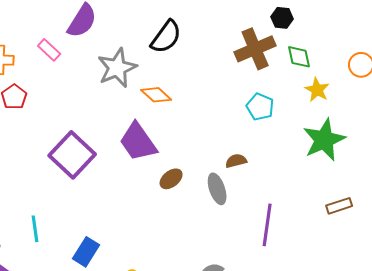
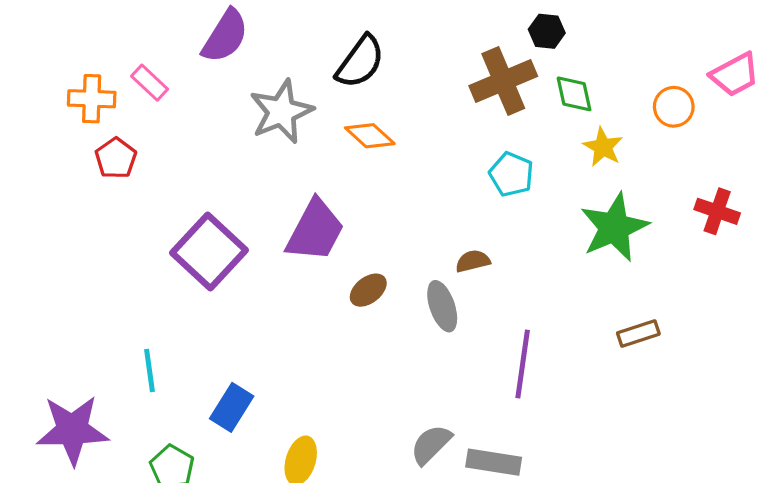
pink rectangle: (49, 50) -> (150, 83), moved
orange diamond: (156, 95) -> (370, 136), moved
purple trapezoid: (138, 142) -> (315, 231), turned -117

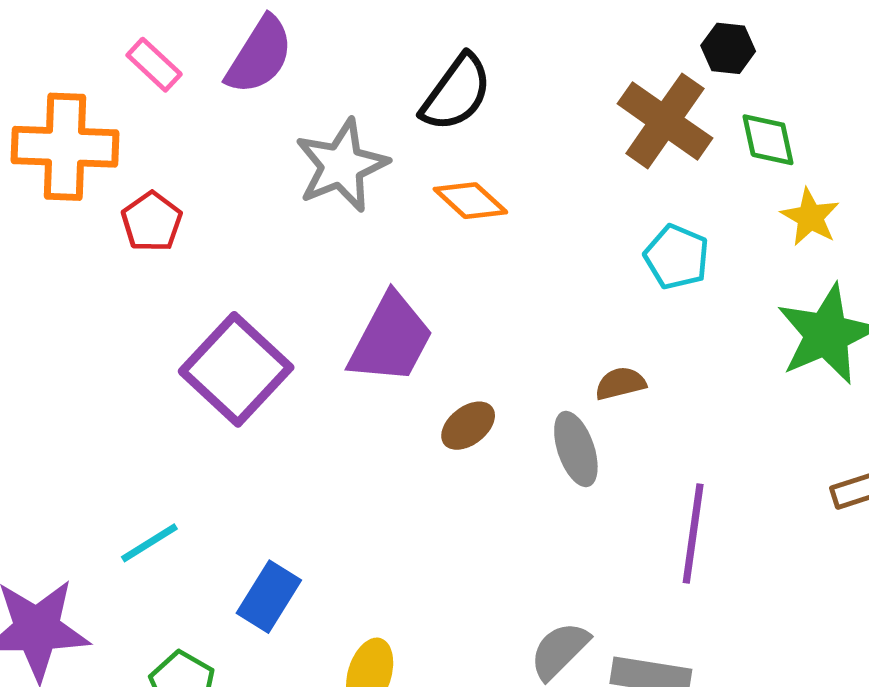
brown cross: (503, 81) -> (665, 121), turned -32
pink rectangle: (150, 83) -> (154, 65), moved
orange cross: (92, 99) -> (65, 147), size x1.5
red pentagon: (116, 158) -> (152, 222), moved
cyan line: (150, 370) -> (149, 543), turned 66

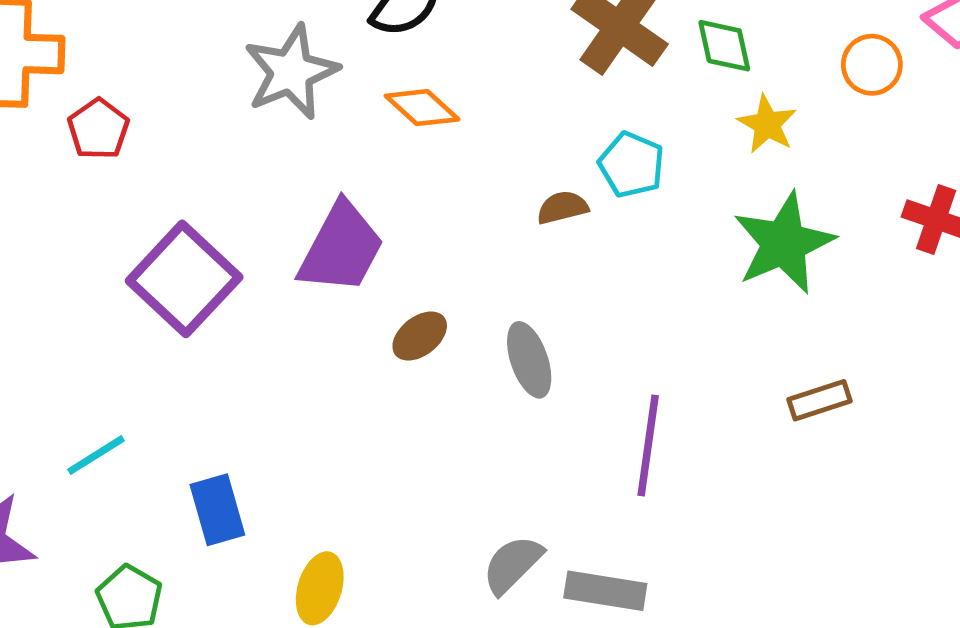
brown semicircle: (620, 383) -> (562, 208), moved
blue rectangle: (269, 597) -> (217, 510), turned -48

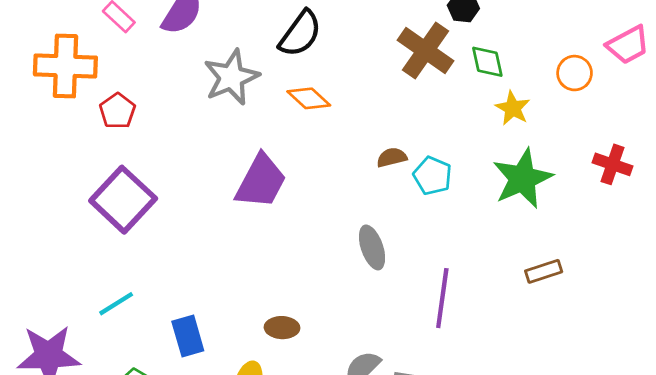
cyan pentagon: (631, 165) -> (432, 176), moved
purple square: (184, 279) -> (123, 200), moved
brown ellipse: (420, 336) -> (282, 328), moved, turned 40

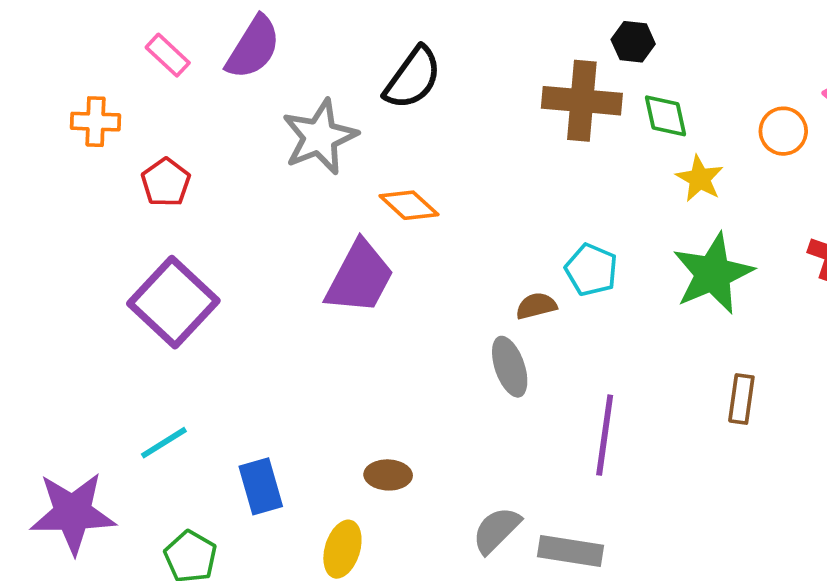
brown cross: (425, 51) -> (582, 101), turned -30
orange cross: (65, 66) -> (95, 122), size x0.6
orange diamond: (309, 98) -> (409, 205), moved
brown semicircle: (392, 157) -> (536, 306), moved
brown rectangle: (544, 271) -> (741, 399), turned -64

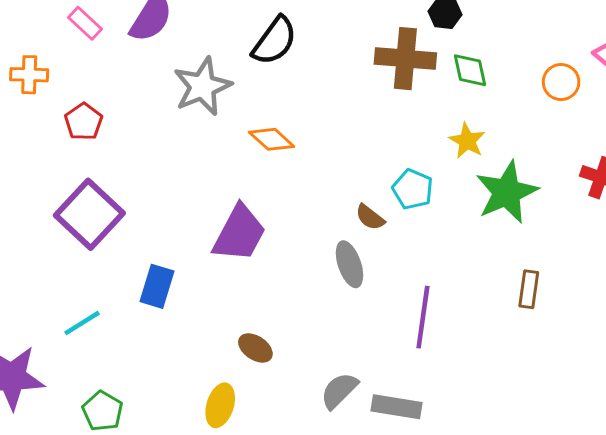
yellow star: (700, 179) -> (467, 141), moved
purple trapezoid: (360, 277) -> (239, 233), moved
brown semicircle: (536, 306) -> (370, 217), turned -128
brown ellipse: (388, 475) -> (255, 348), turned 32
blue rectangle: (261, 486) -> (157, 286), moved, turned 33

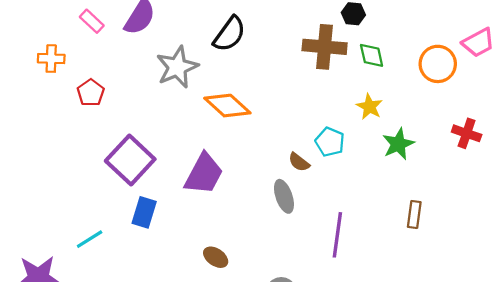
orange circle: (561, 82) -> (438, 64), size x1.4
orange diamond: (272, 139) -> (227, 106), size x1.4
green star: (507, 192) -> (398, 144), size x0.7
purple square: (89, 214) -> (130, 160), moved

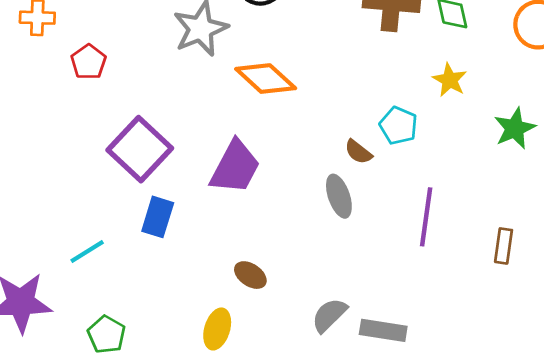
green star: (398, 144) -> (515, 128), moved
brown rectangle: (414, 214) -> (504, 246), moved
purple line: (337, 235) -> (426, 217), moved

